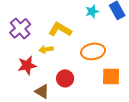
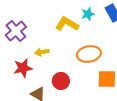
yellow L-shape: (60, 29) -> (67, 24), moved

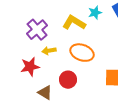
purple cross: (16, 31) -> (37, 30), moved
orange ellipse: (89, 54) -> (82, 53), moved, turned 30

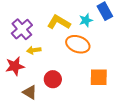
cyan star: (95, 13) -> (86, 20), moved
orange ellipse: (82, 53) -> (78, 44), moved

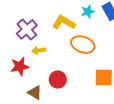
cyan star: (86, 20) -> (88, 11), moved

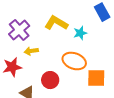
cyan star: (88, 11) -> (80, 33), moved
orange ellipse: (83, 44) -> (74, 61), moved

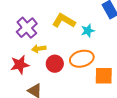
orange ellipse: (74, 61) -> (82, 59), turned -35
red circle: (50, 80) -> (55, 64), moved

